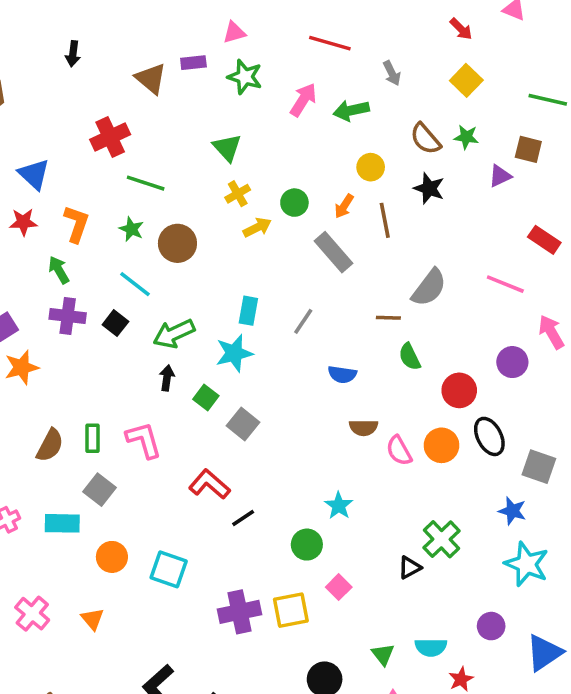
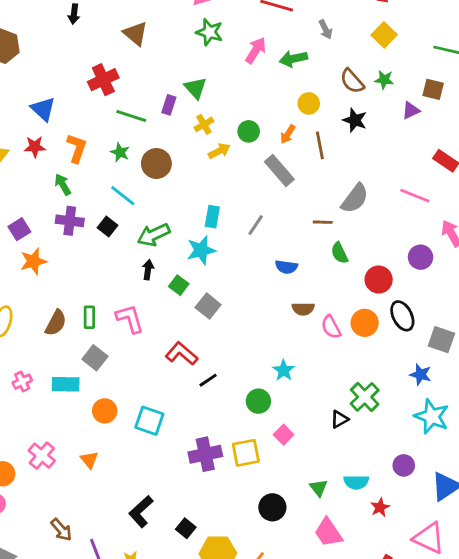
purple rectangle: (193, 63) -> (169, 105), moved, turned -66

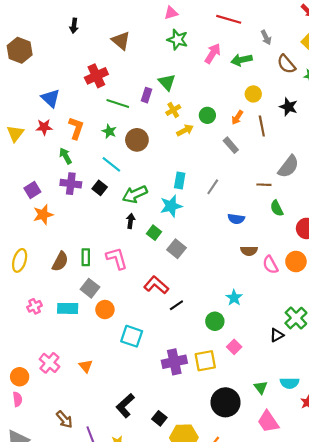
brown semicircle: (352, 81) -> (286, 64), moved
gray rectangle: (279, 171) -> (231, 145), size x0.7
orange circle: (105, 411) -> (105, 310), moved
black circle: (272, 507) -> (226, 402), size x1.4

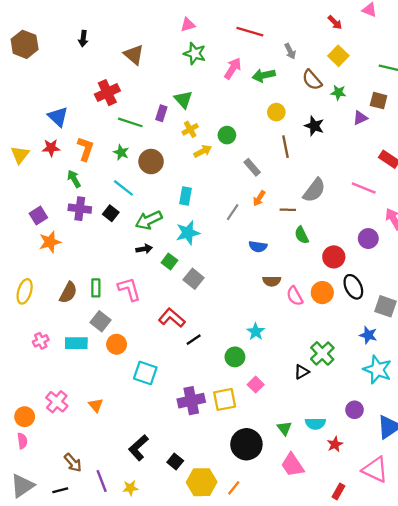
brown hexagon: (20, 50) -> (25, 44), moved
orange arrow: (237, 117) -> (259, 198), moved
cyan rectangle: (180, 180) -> (186, 196), moved
black arrow: (131, 221) -> (144, 249), turned 72

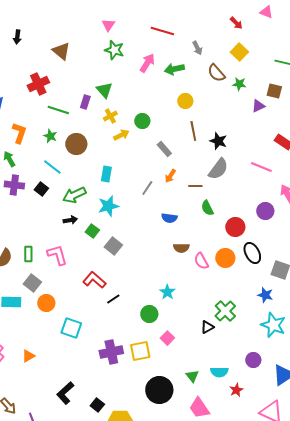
pink triangle: (188, 25) -> (108, 25), turned -40
black star: (314, 126) -> (218, 141), moved
orange triangle: (96, 405) -> (28, 356), turned 40

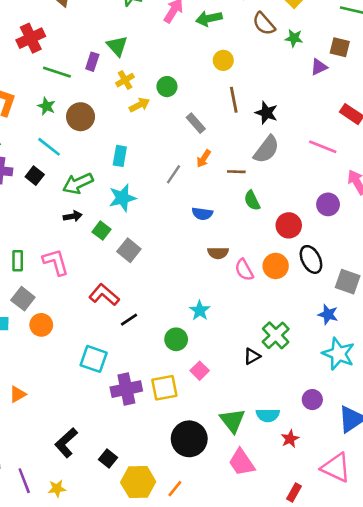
cyan square: (71, 328) -> (94, 359), moved
green triangle: (192, 376) -> (232, 420), size x1.5

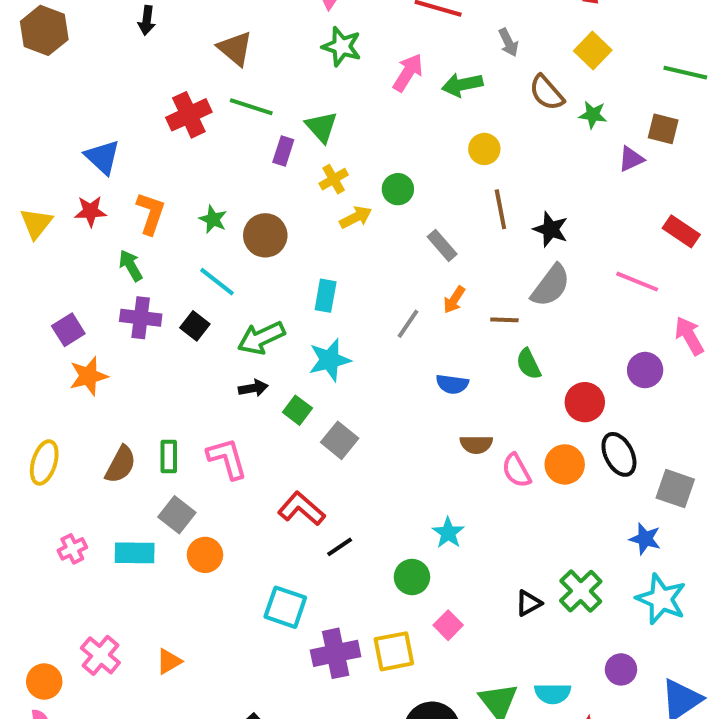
green line: (57, 72) -> (251, 107), moved
green cross: (276, 335) -> (581, 591), moved

